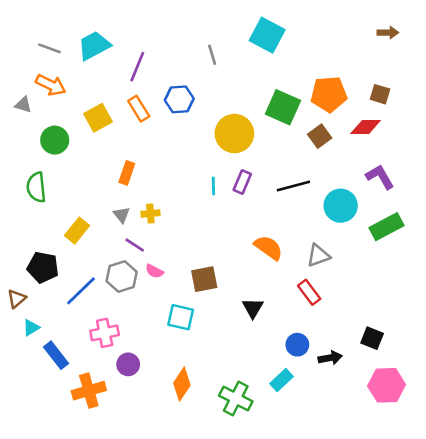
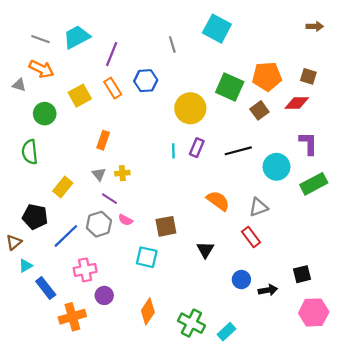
purple L-shape: (380, 177) -> (308, 143), turned 30
black square: (372, 338) -> (302, 274), turned -36
cyan rectangle: (282, 380) -> (226, 332), moved

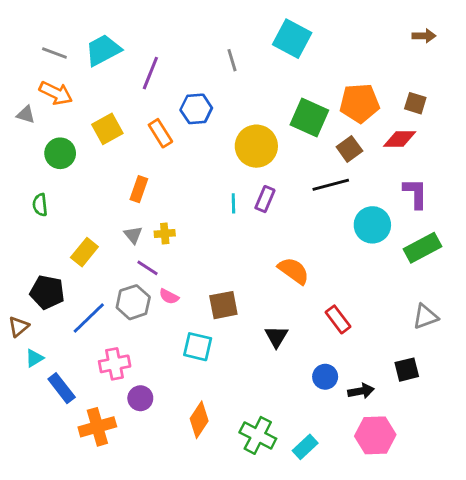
orange rectangle: (113, 88) -> (160, 133), moved
black line: (238, 151) -> (331, 185), moved
green semicircle: (30, 152) -> (40, 205), size x0.7
gray triangle: (258, 207) -> (425, 317), moved
pink hexagon: (314, 312) -> (375, 435), moved

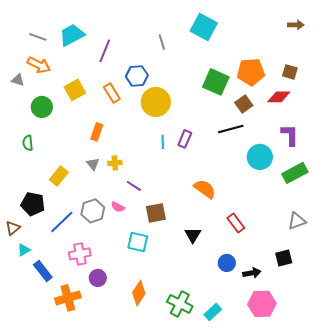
yellow circle: (256, 146) -> (156, 102), moved
purple line: (148, 268) -> (134, 186), moved

